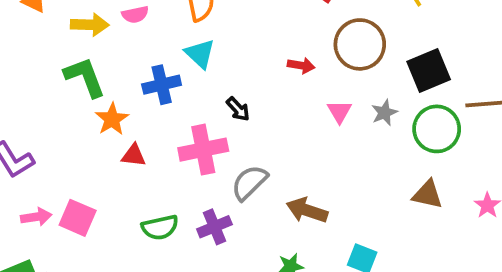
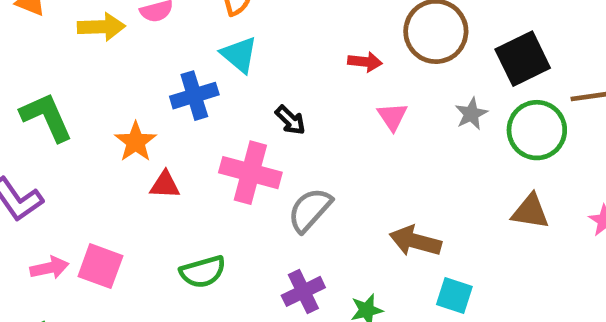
green L-shape: (85, 77) -> (46, 117), moved
pink triangle: (339, 112) -> (392, 117), moved
pink cross: (203, 150) -> (250, 173), turned 30
brown arrow: (307, 210) -> (415, 241), moved
purple cross: (214, 227) -> (303, 291), moved

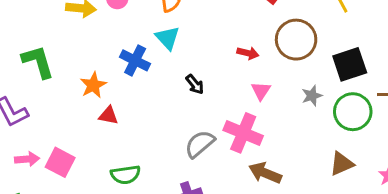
blue cross: (194, 96) -> (135, 60), turned 36
pink cross: (250, 173) -> (243, 133), moved
brown triangle: (530, 212) -> (342, 164), turned -40

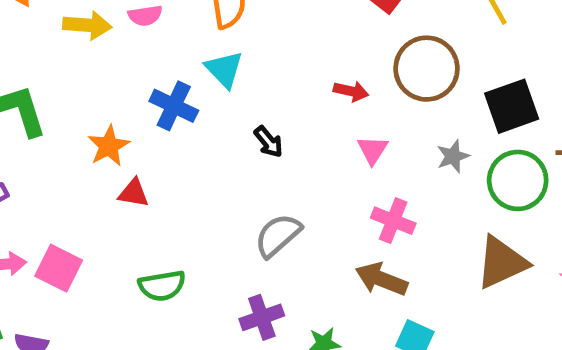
pink cross: (243, 133) -> (393, 221), moved, size x0.7
brown triangle: (342, 164) -> (502, 262), size x1.4

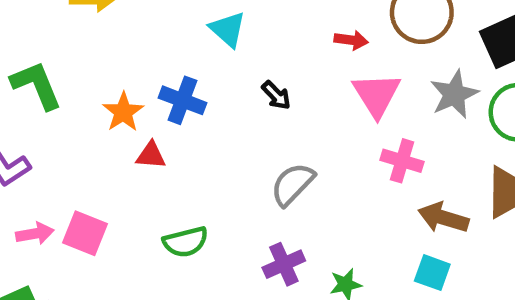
blue cross: (174, 106) -> (183, 100), moved
pink triangle: (373, 150) -> (377, 95), size x1.6
gray star: (453, 156) -> (454, 94), size x1.5
brown arrow: (381, 279) -> (443, 218), moved

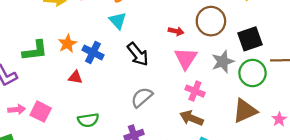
green L-shape: (36, 85) -> (35, 51), moved, turned 100
black arrow: (276, 95) -> (138, 54), size x1.6
orange star: (123, 112) -> (67, 44), moved
brown arrow: (443, 218) -> (191, 118), moved

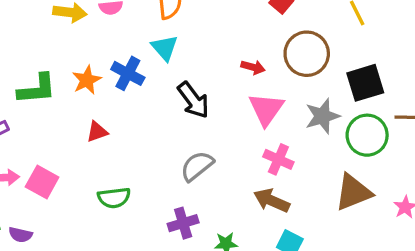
blue cross: (93, 52) -> (128, 73), moved
red triangle: (75, 77) -> (97, 132), turned -32

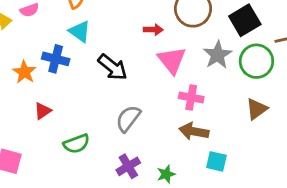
brown triangle: (353, 192) -> (257, 109), size x0.7
green semicircle: (114, 198) -> (77, 144), moved

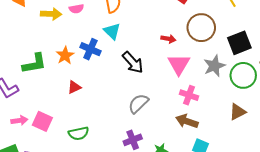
green semicircle: (77, 144) -> (79, 133), moved

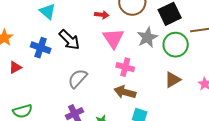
blue cross: (90, 49) -> (41, 48), moved

